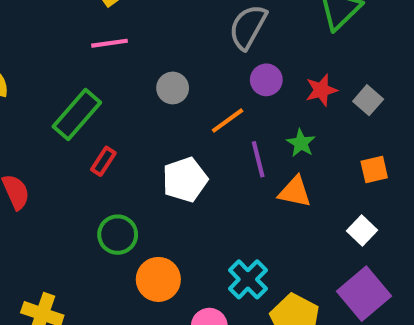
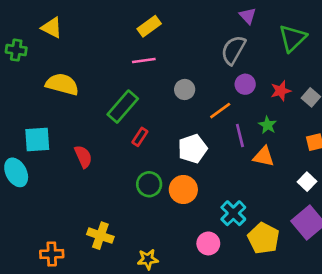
orange circle: (158, 279) -> (183, 190), moved

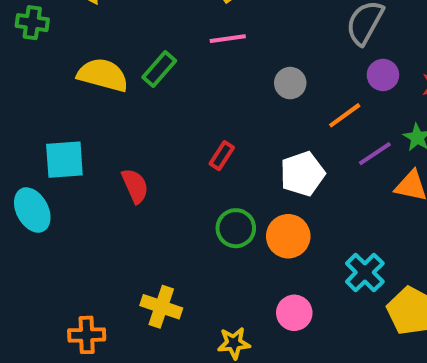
green rectangle: (123, 107) -> (159, 69), moved, size x0.7
purple line: (240, 136) -> (375, 154), turned 70
pink circle: (208, 243) -> (294, 313), moved

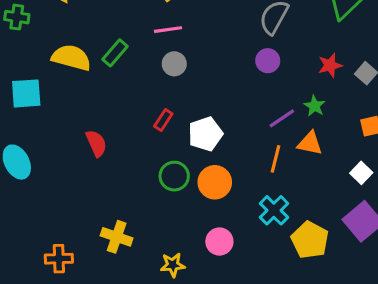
purple circle: (383, 75) -> (268, 61), moved
gray circle: (290, 83) -> (174, 64), moved
orange line: (345, 115) -> (276, 159), moved, turned -40
cyan square: (64, 160) -> (26, 93), moved
white pentagon: (302, 174) -> (205, 134), moved

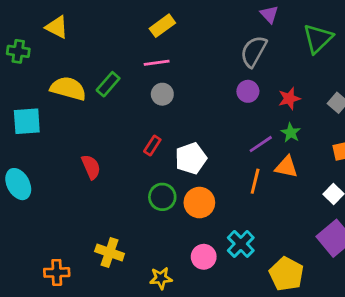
red star: (330, 65) -> (289, 98), moved
cyan cross: (274, 210) -> (241, 244), moved
yellow pentagon: (310, 240) -> (286, 274), moved

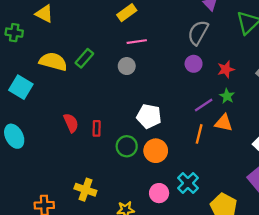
pink line: (157, 63) -> (137, 42), moved
cyan square: (27, 121) -> (21, 87), turned 35
red rectangle: (152, 146) -> (97, 128), moved, turned -32
white pentagon: (191, 158) -> (149, 116), turned 30

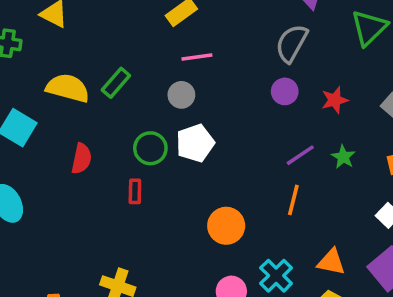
green star: (227, 96) -> (343, 157), moved
white pentagon: (149, 116) -> (195, 143), moved, turned -30
red semicircle: (71, 123) -> (82, 159), moved, turned 36
orange triangle: (224, 123) -> (331, 262), moved
green circle: (127, 146) -> (150, 148), moved

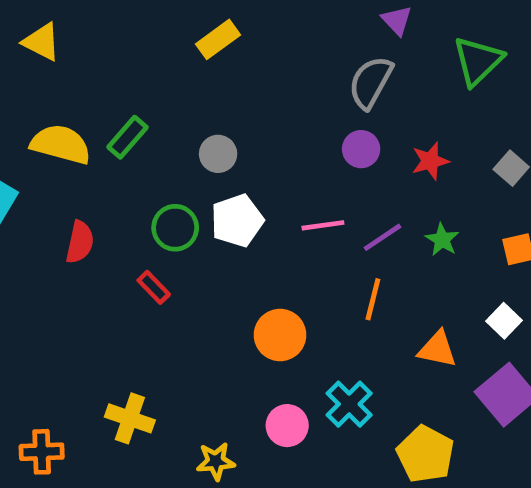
pink line: (197, 57) -> (323, 225), moved
red rectangle: (135, 191) -> (154, 287), turned -45
orange triangle: (331, 262) -> (437, 349), moved

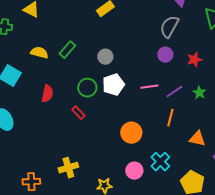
yellow semicircle: (61, 144) -> (39, 53), size x0.7
yellow cross: (130, 418) -> (68, 168), turned -36

